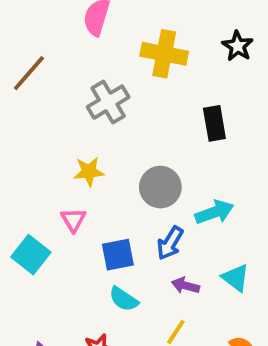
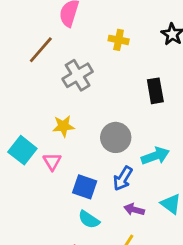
yellow cross: (164, 54) -> (119, 40), size x0.6
brown line: (29, 73) -> (41, 50), moved
cyan square: (31, 255) -> (22, 150), moved
blue square: (118, 255) -> (85, 187), turned 30

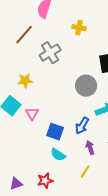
yellow star: (63, 126) -> (25, 81), moved
gray circle: (116, 137) -> (86, 86), moved
purple arrow: (134, 210) -> (90, 148), turned 56

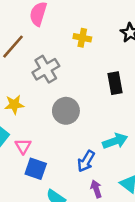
gray circle: (86, 86) -> (66, 111), moved
blue square: (55, 132) -> (36, 169), moved

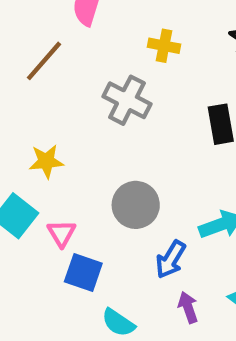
gray cross: (46, 69) -> (127, 100), moved, turned -32
gray circle: (66, 111) -> (136, 205), moved

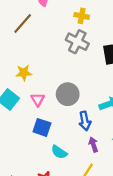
gray cross: (127, 100) -> (77, 42), moved
pink triangle: (62, 233) -> (38, 100), moved
blue arrow: (171, 259) -> (85, 121), turned -42

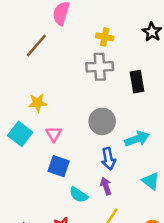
gray cross: (77, 42) -> (100, 67), turned -30
gray circle: (68, 94) -> (102, 121), moved
purple arrow: (93, 145) -> (106, 186), moved

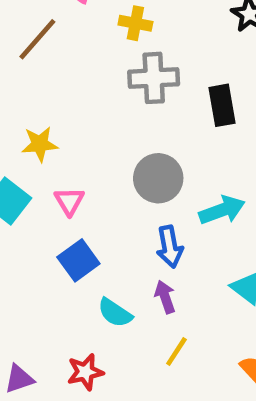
yellow cross: (105, 37) -> (135, 23), moved
blue square: (59, 166) -> (78, 260), turned 35

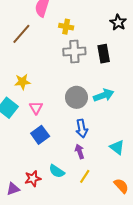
black rectangle: (222, 105) -> (104, 54), moved
cyan arrow: (222, 210) -> (104, 95), moved
cyan semicircle: (115, 313) -> (57, 171), moved
red star: (85, 372) -> (33, 178), moved

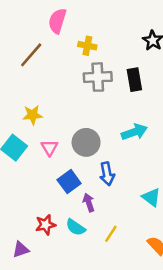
gray circle: (76, 97) -> (86, 142), moved
blue square: (40, 135) -> (69, 182), moved
purple arrow: (80, 151) -> (89, 202), moved
red star: (33, 178) -> (46, 225), moved

